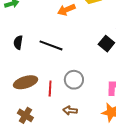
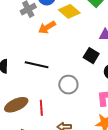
gray circle: (74, 80) -> (68, 85), moved

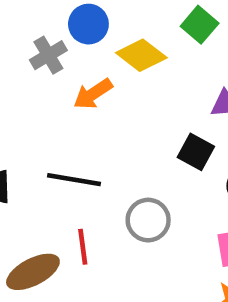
red line: (41, 108) -> (83, 247), moved

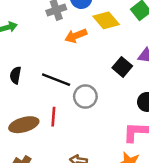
black square: (196, 152) -> (122, 67), moved
gray circle: (148, 220) -> (85, 97), moved

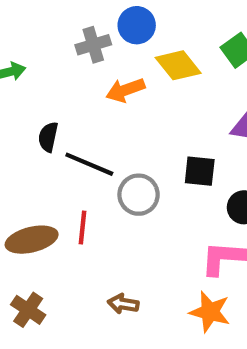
black square: (122, 67) -> (200, 171), moved, turned -36
black semicircle: (16, 75) -> (48, 137), moved

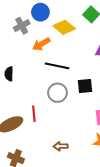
black line: (89, 164) -> (57, 66), moved
black square: (200, 171) -> (85, 86), moved

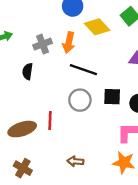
gray cross: (22, 26) -> (43, 44), moved
orange arrow: (41, 44) -> (69, 42), turned -54

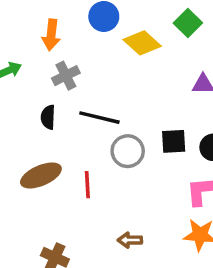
orange arrow: (69, 42) -> (51, 35), moved
black line: (83, 70) -> (99, 118), moved
brown ellipse: (22, 129) -> (41, 176), moved

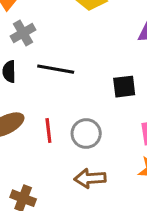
gray circle: (128, 151) -> (86, 134), moved
brown arrow: (130, 240) -> (90, 178), size x1.4

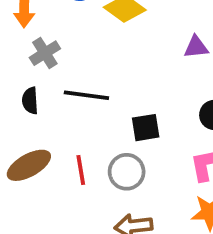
black square: (124, 87) -> (146, 128), moved

